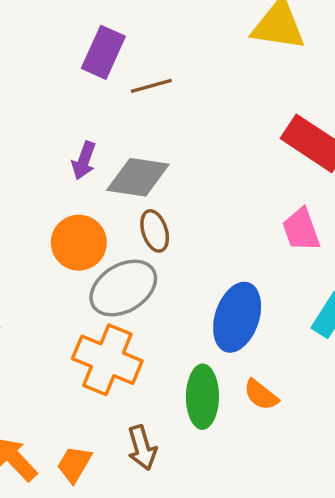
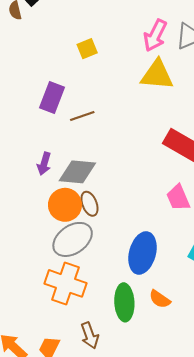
orange circle: (79, 243) -> (65, 205), moved

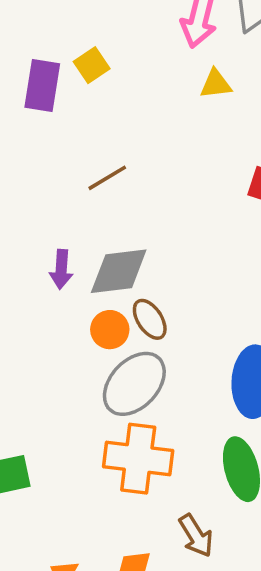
yellow triangle: (157, 75) -> (216, 84), size x0.6
purple rectangle: (52, 98) -> (42, 86), moved
orange circle: (65, 205) -> (110, 330), size x0.7

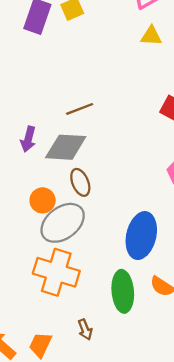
brown line: (107, 178) -> (80, 109), moved
orange circle: (110, 330) -> (43, 200), moved
brown arrow: (196, 536) -> (85, 330), size x0.7

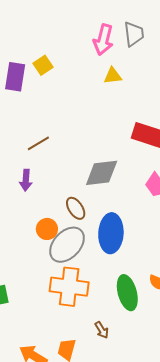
brown line: (80, 109) -> (38, 143), moved
gray diamond: (66, 147) -> (102, 173), moved
blue ellipse: (141, 236) -> (111, 233), moved

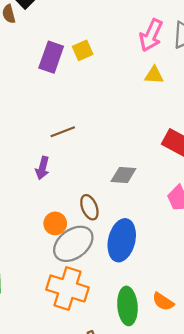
gray diamond: (102, 173) -> (123, 175), size x0.7

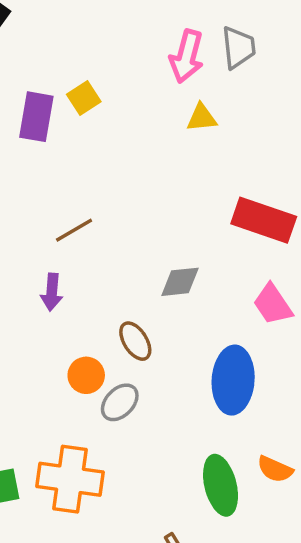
blue ellipse: (122, 240) -> (233, 380), moved
gray ellipse: (73, 244) -> (120, 402), size x0.6
orange cross: (67, 288) -> (70, 479), moved

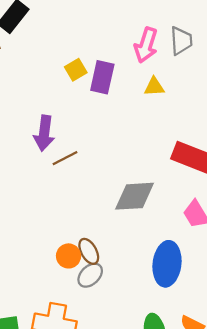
purple rectangle: (36, 117) -> (102, 77), moved
gray diamond: (180, 282) -> (134, 196), size x1.5
purple arrow: (52, 292) -> (44, 133), moved, size x1.4
brown ellipse: (135, 341) -> (89, 251), moved

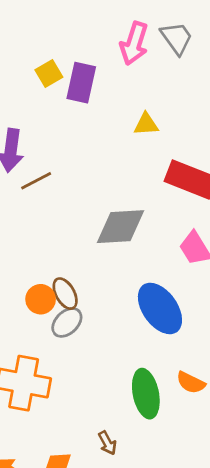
gray trapezoid: (181, 41) -> (177, 38), turned -32
yellow triangle: (154, 87) -> (146, 124), moved
blue ellipse: (167, 264) -> (160, 308), turned -42

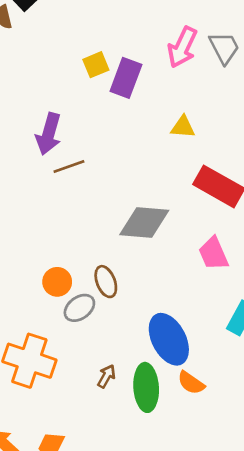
brown ellipse: (65, 294) -> (106, 282), moved
blue ellipse: (160, 308) -> (169, 339), moved
brown arrow: (107, 443) -> (106, 376), moved, turned -130

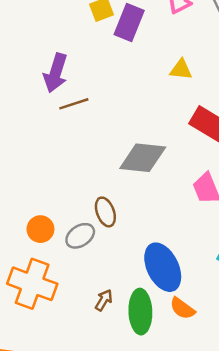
orange circle: (57, 282) -> (40, 229), moved

